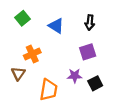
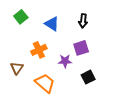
orange cross: (32, 54) -> (39, 50), moved
purple star: (75, 76) -> (65, 61), moved
orange trapezoid: (49, 90) -> (45, 83), turned -60

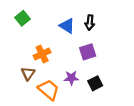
blue triangle: (52, 24) -> (67, 26), moved
purple star: (65, 61) -> (71, 78), moved
brown triangle: (17, 68) -> (28, 74), moved

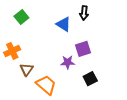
black arrow: (90, 23) -> (84, 13), moved
orange cross: (42, 54) -> (12, 51), moved
purple star: (71, 78) -> (68, 62), moved

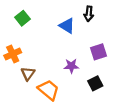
purple square: (83, 49) -> (99, 52), moved

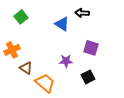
black arrow: (89, 14) -> (82, 13), turned 88
purple square: (99, 52) -> (91, 48), turned 35
brown triangle: (28, 74) -> (26, 68), turned -32

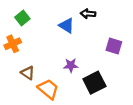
purple square: (91, 48) -> (114, 46), moved
orange cross: (12, 50) -> (13, 44), moved
black square: (88, 77) -> (94, 83), size x1.5

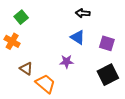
blue triangle: (66, 26) -> (78, 37), moved
orange cross: (13, 44) -> (12, 41), turned -35
black square: (94, 83) -> (108, 75), moved

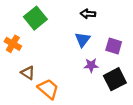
green square: (21, 17) -> (35, 18), moved, size x1.5
blue triangle: (78, 37) -> (83, 40), turned 35
purple star: (67, 62) -> (91, 65), moved

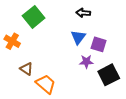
purple square: (114, 46) -> (99, 44), moved

